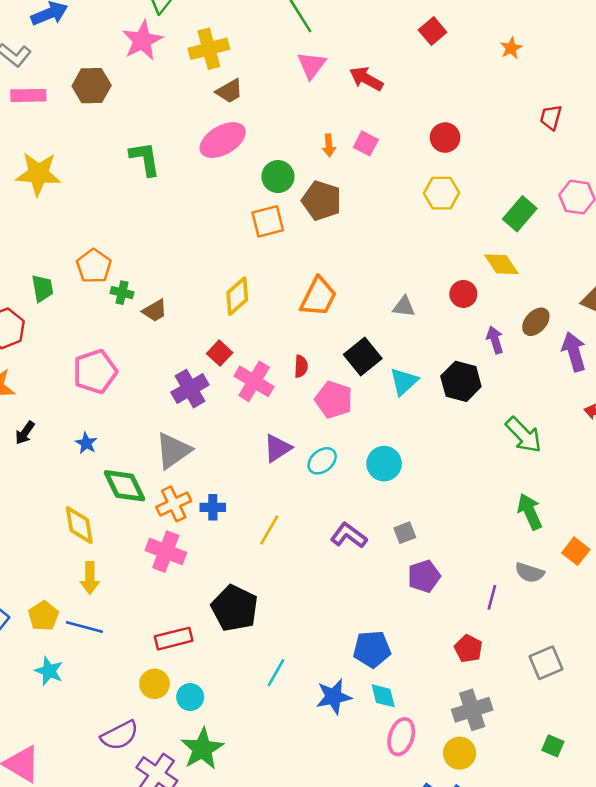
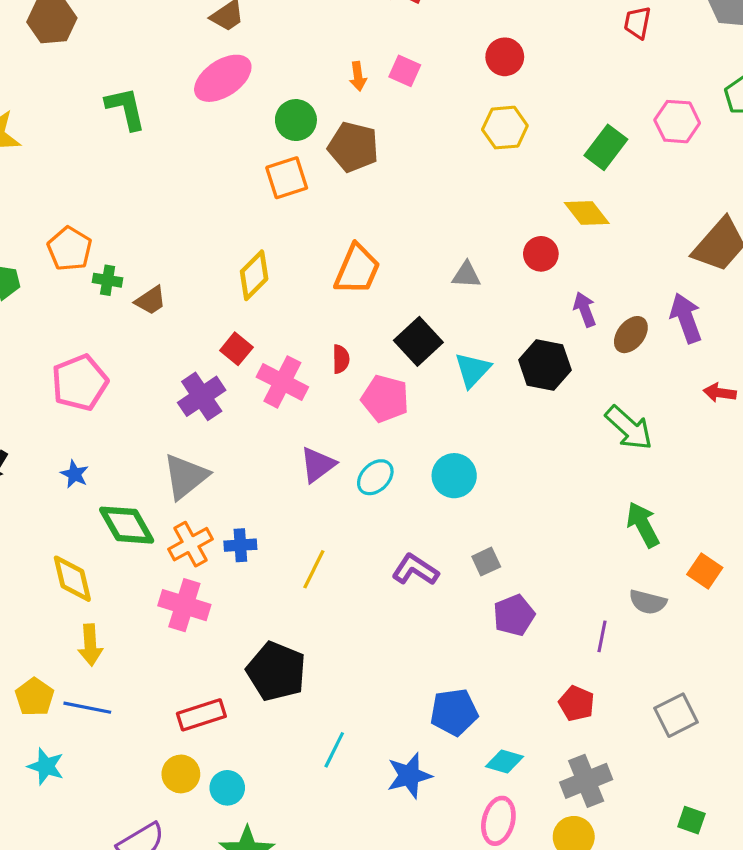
brown ellipse: (536, 322) -> (631, 335), moved
cyan diamond: (383, 696) -> (504, 761), moved, turned -56

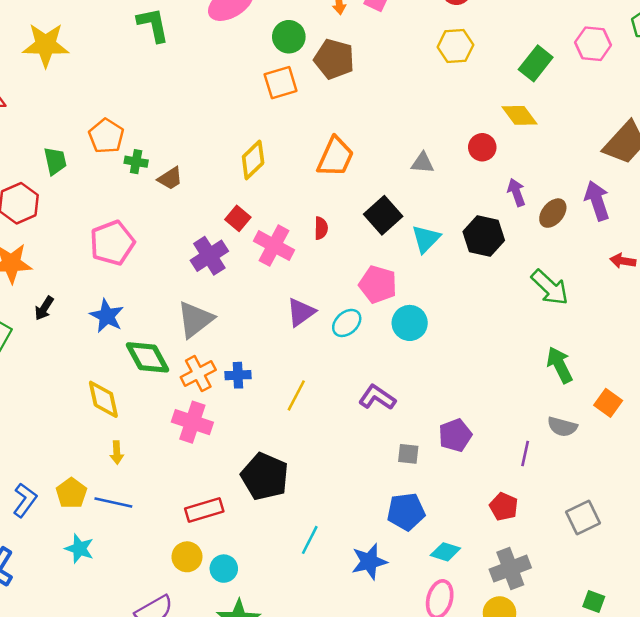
pink pentagon: (385, 399) -> (378, 284), moved
blue star: (75, 474) -> (107, 316), size x1.5
gray square: (486, 562) -> (408, 454), moved, turned 30
yellow arrow: (90, 645) -> (117, 452), size x0.7

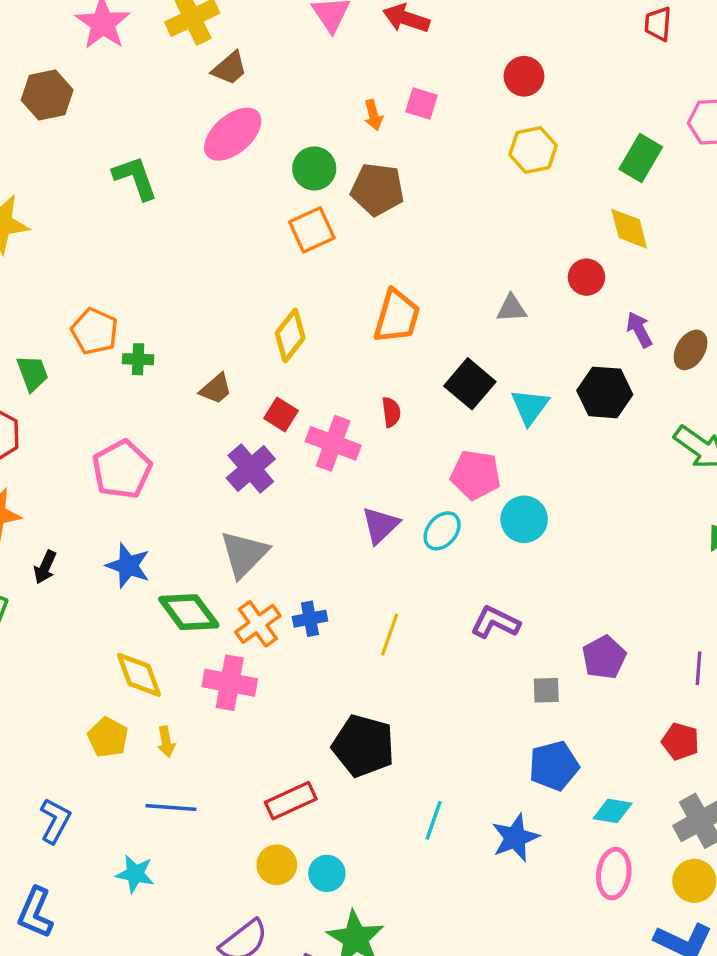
yellow diamond: (519, 115) -> (629, 229), turned 30
brown trapezoid: (170, 178) -> (216, 389), moved
pink cross: (192, 422) -> (230, 683), moved
yellow pentagon: (71, 493) -> (108, 737), moved

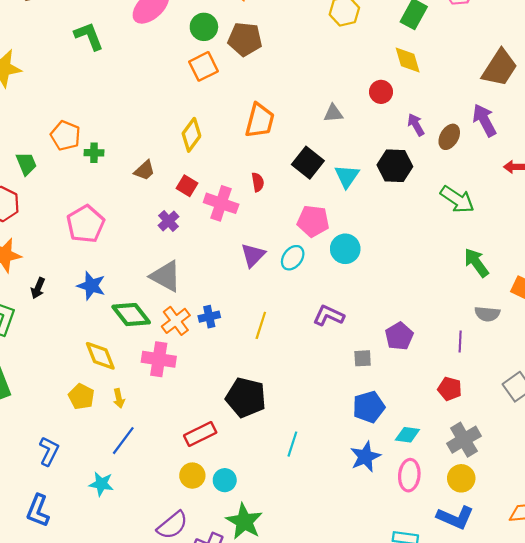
purple cross: (251, 468) -> (168, 221), size x0.7
gray triangle: (244, 554) -> (166, 276), turned -44
blue line: (171, 807) -> (123, 441), turned -56
blue star: (515, 838) -> (365, 457), moved

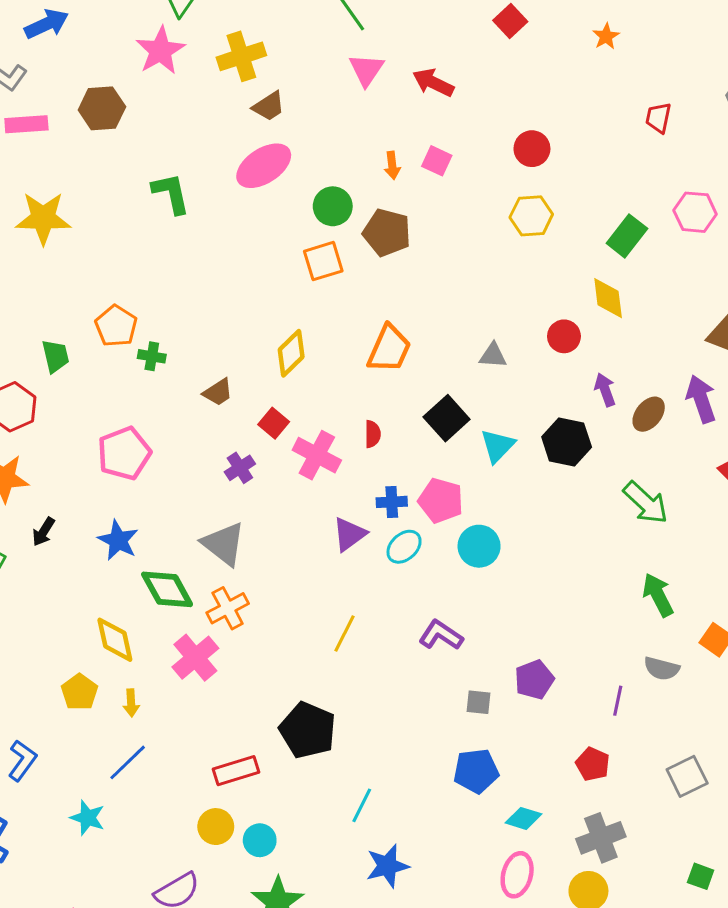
blue cross: (209, 317) -> (392, 502), moved
pink cross: (159, 359) -> (195, 658), turned 32
blue star: (365, 457) -> (387, 866), moved

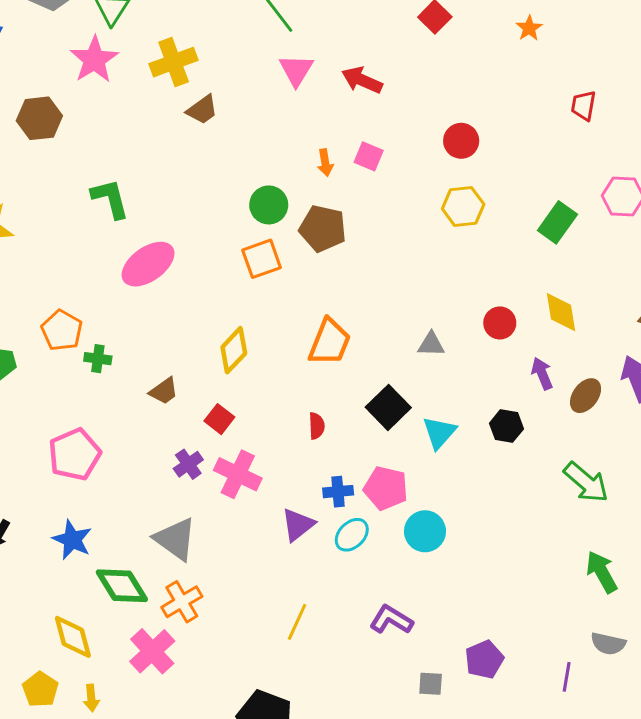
pink ellipse: (264, 166) -> (148, 264), moved
yellow diamond: (608, 298) -> (561, 312), moved
black hexagon: (567, 442) -> (506, 426), size x0.7
pink cross: (317, 455) -> (238, 474), moved

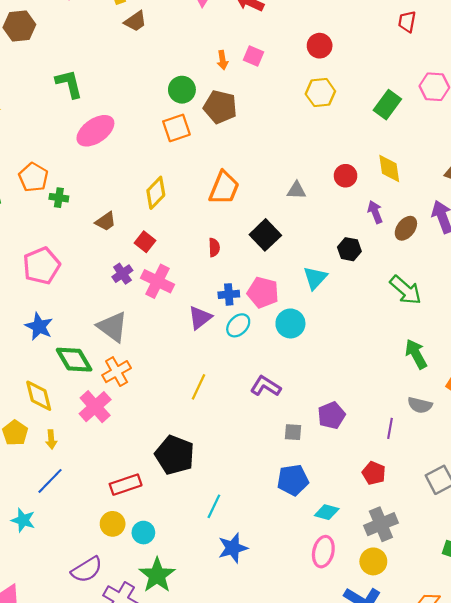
cyan triangle: (439, 433) -> (315, 278), moved

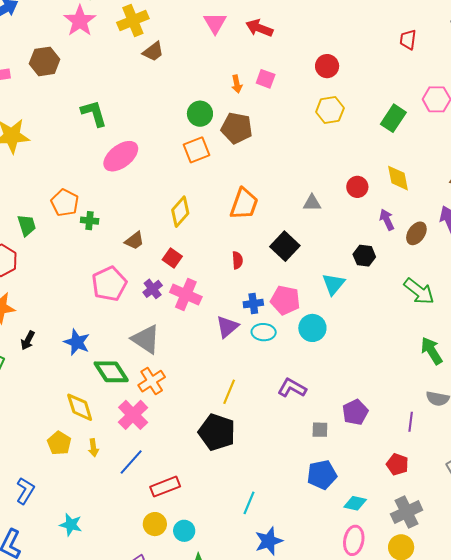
pink pentagon: (41, 266) -> (109, 284), moved
cyan ellipse: (238, 325) -> (264, 332), turned 50
black pentagon: (175, 455) -> (217, 432), moved
blue line: (50, 481) -> (131, 462), moved

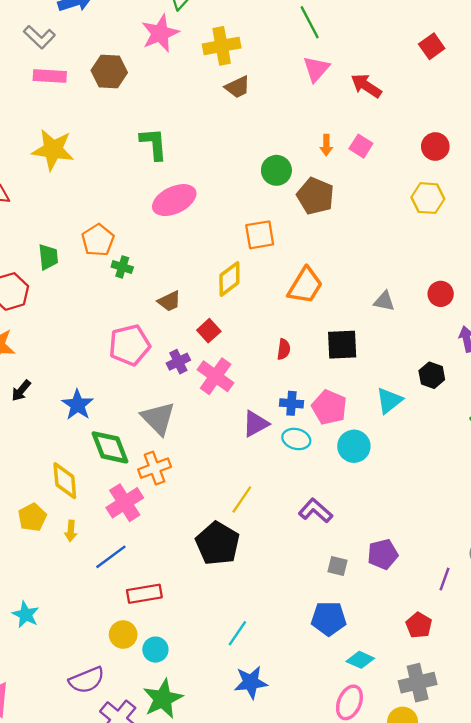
orange square: (197, 150) -> (260, 235), moved
black square: (285, 246) -> (342, 345), turned 32

